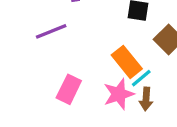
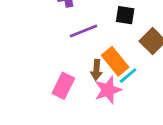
purple line: (51, 31) -> (83, 31), moved
brown arrow: (146, 99) -> (96, 70), moved

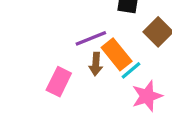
purple line: (83, 31) -> (91, 38), moved
pink star: (108, 90) -> (147, 96), moved

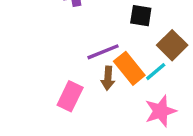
cyan line: (131, 70) -> (156, 72), moved

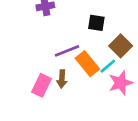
brown arrow: (108, 78) -> (62, 79), moved
pink star: (161, 111) -> (121, 83), moved

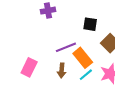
cyan line: (108, 66) -> (86, 75), moved
pink rectangle: (42, 85) -> (29, 67), moved

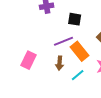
black square: (90, 24) -> (75, 19), moved
cyan line: (86, 75) -> (78, 75), moved

